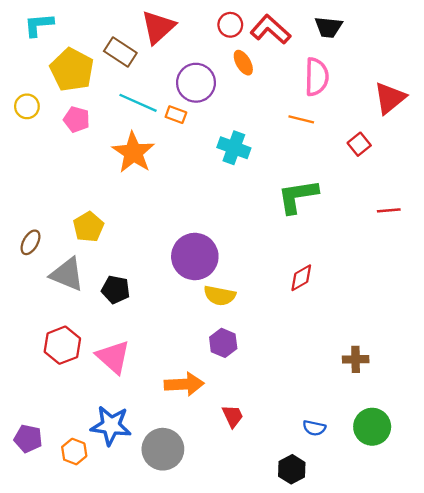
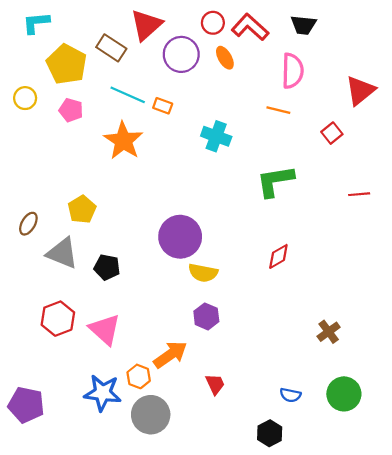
purple circle: (196, 83) -> (181, 54), moved
brown cross: (356, 359) -> (329, 332), turned -35
orange arrow: (184, 384) -> (170, 355), turned -32
purple pentagon: (28, 439) -> (26, 405), size x1.4
orange hexagon: (74, 452) -> (139, 376), moved

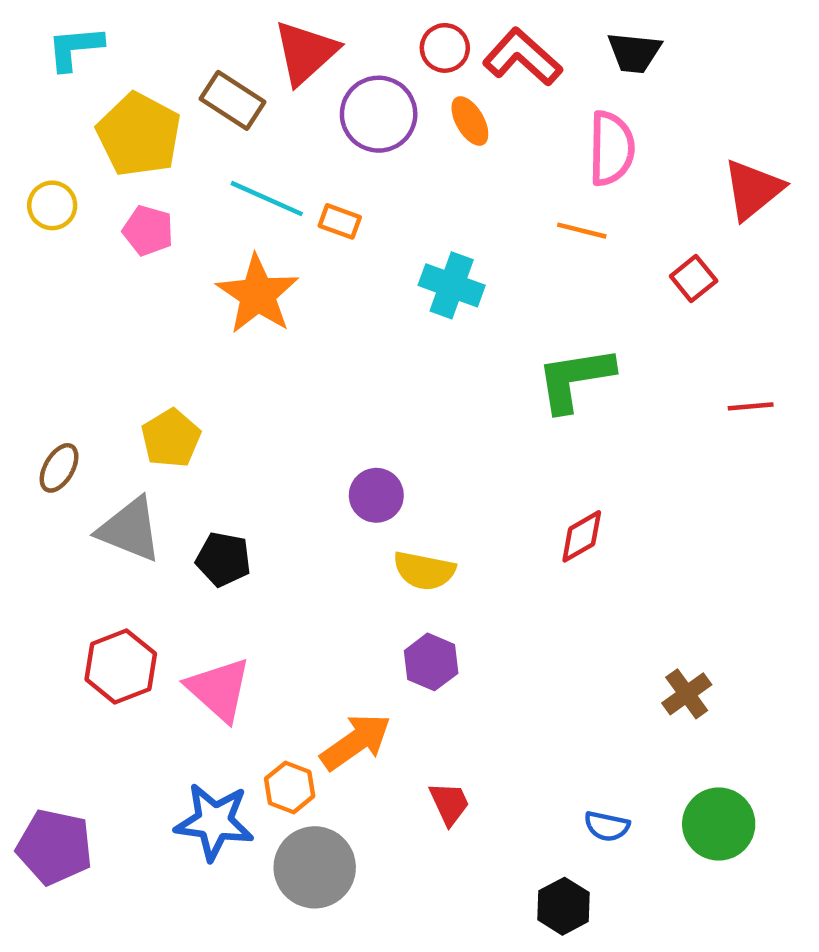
purple circle: (180, 237) -> (376, 495), size x0.6

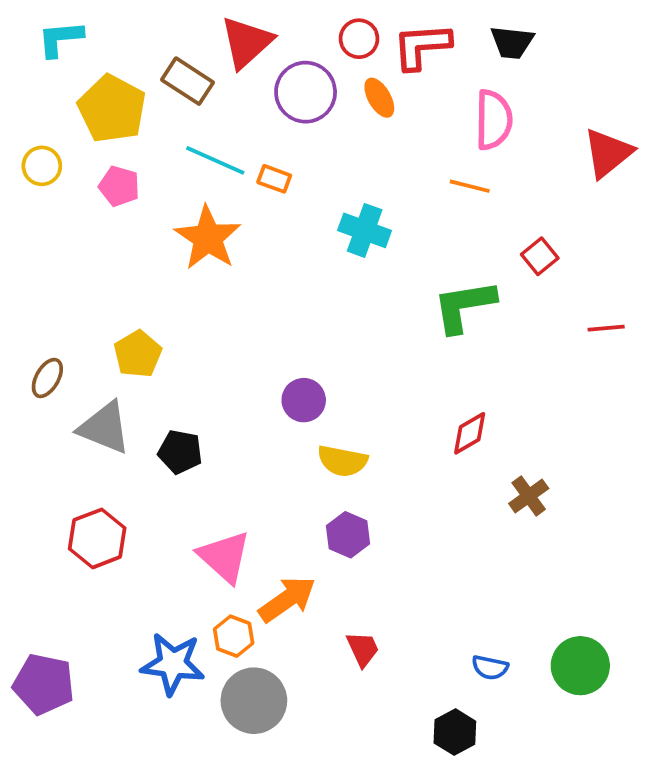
red L-shape: (522, 57) -> (422, 46), turned -46
red square: (694, 278) -> (540, 256), moved
pink triangle: (219, 689) -> (224, 557), moved
brown cross: (687, 694) -> (529, 496), moved

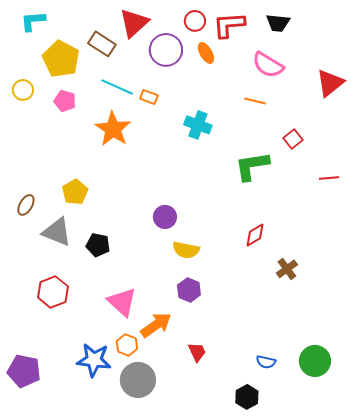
pink semicircle: (494, 120) -> (268, 65), turned 120

